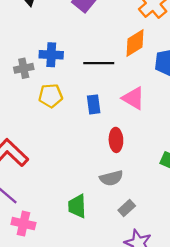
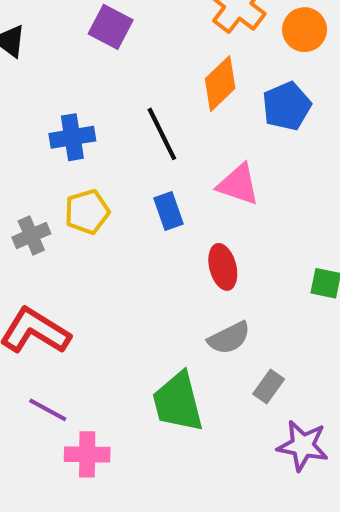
black line: (99, 63) -> (162, 134), turned 76
gray cross: (24, 68) -> (31, 235), moved
green trapezoid: (77, 206) -> (178, 402), size x1.4

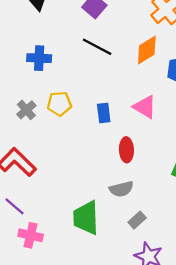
black line: (162, 134) -> (97, 47), moved, turned -48
blue cross: (72, 137) -> (39, 58), moved
gray cross: (31, 235) -> (26, 110), turned -30

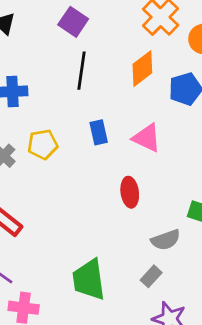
black line: (97, 47) -> (81, 71), turned 76
blue rectangle: (104, 113) -> (99, 132), moved
gray semicircle: (121, 189) -> (166, 240), moved

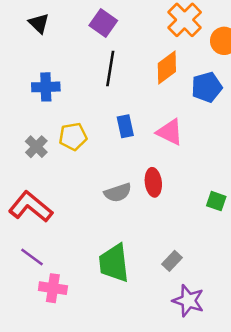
gray semicircle: (166, 240) -> (118, 193), moved

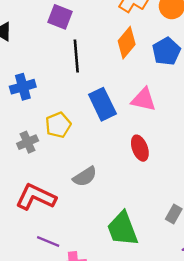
blue rectangle: (125, 126) -> (102, 104), size x1.5
gray cross: (36, 147) -> (28, 142), turned 36
gray semicircle: (118, 193) -> (85, 177), moved

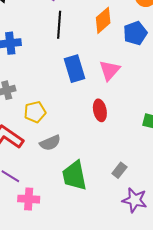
pink triangle: (144, 100) -> (110, 70), turned 50
yellow pentagon: (58, 125) -> (35, 112), moved
gray semicircle: (85, 177) -> (50, 143), moved

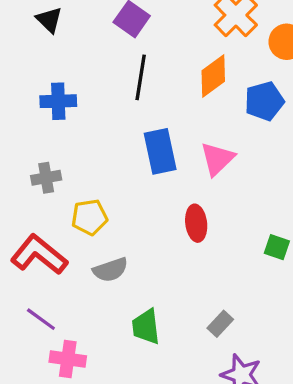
green trapezoid: (74, 176) -> (146, 327), size x0.7

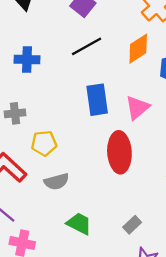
black line: (141, 77) -> (87, 46), turned 48
red ellipse: (196, 223) -> (119, 152), size x1.6
green trapezoid: (146, 327) -> (79, 224), turned 120

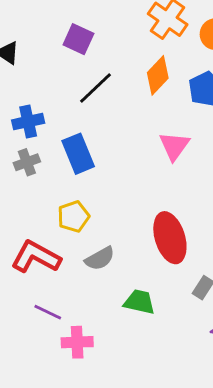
blue rectangle: (97, 100) -> (78, 154), moved
gray cross: (15, 113) -> (27, 162), moved
red ellipse: (119, 152) -> (170, 238), moved

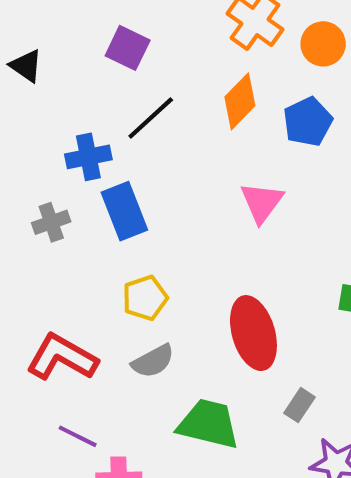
blue cross: (28, 122) -> (88, 157), moved
yellow pentagon: (73, 217) -> (145, 298), moved
green trapezoid: (139, 302) -> (208, 424), size x1.4

